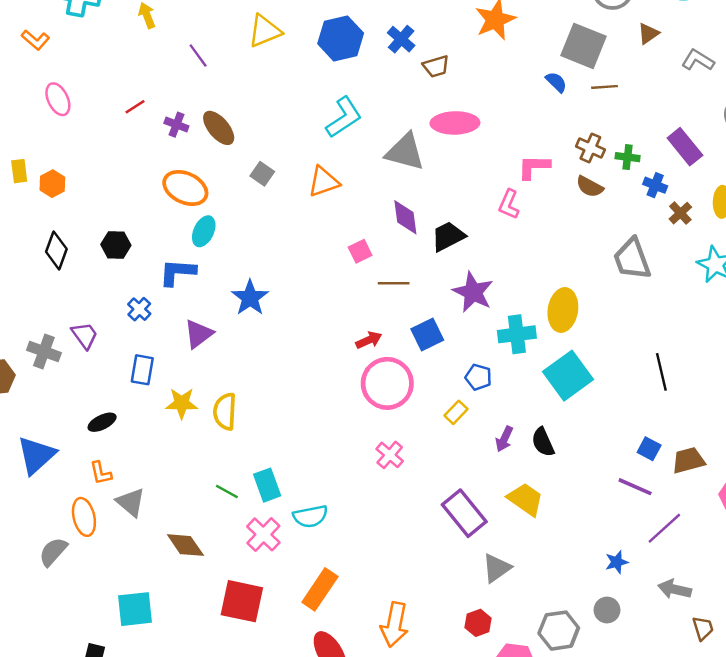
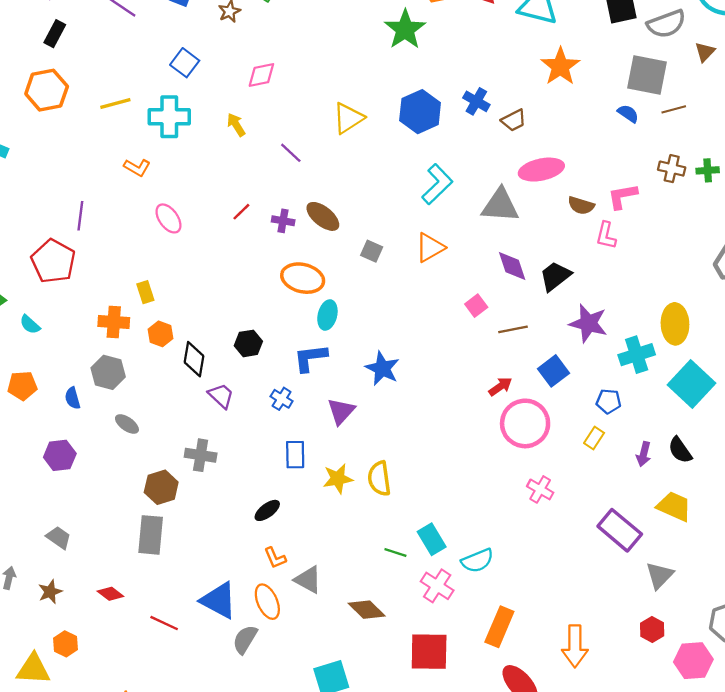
orange hexagon: (52, 184) -> (160, 334), moved
brown semicircle: (590, 187) -> (581, 206), moved
purple trapezoid: (85, 335) -> (221, 396), moved
blue triangle: (36, 455) -> (219, 600), moved, turned -39

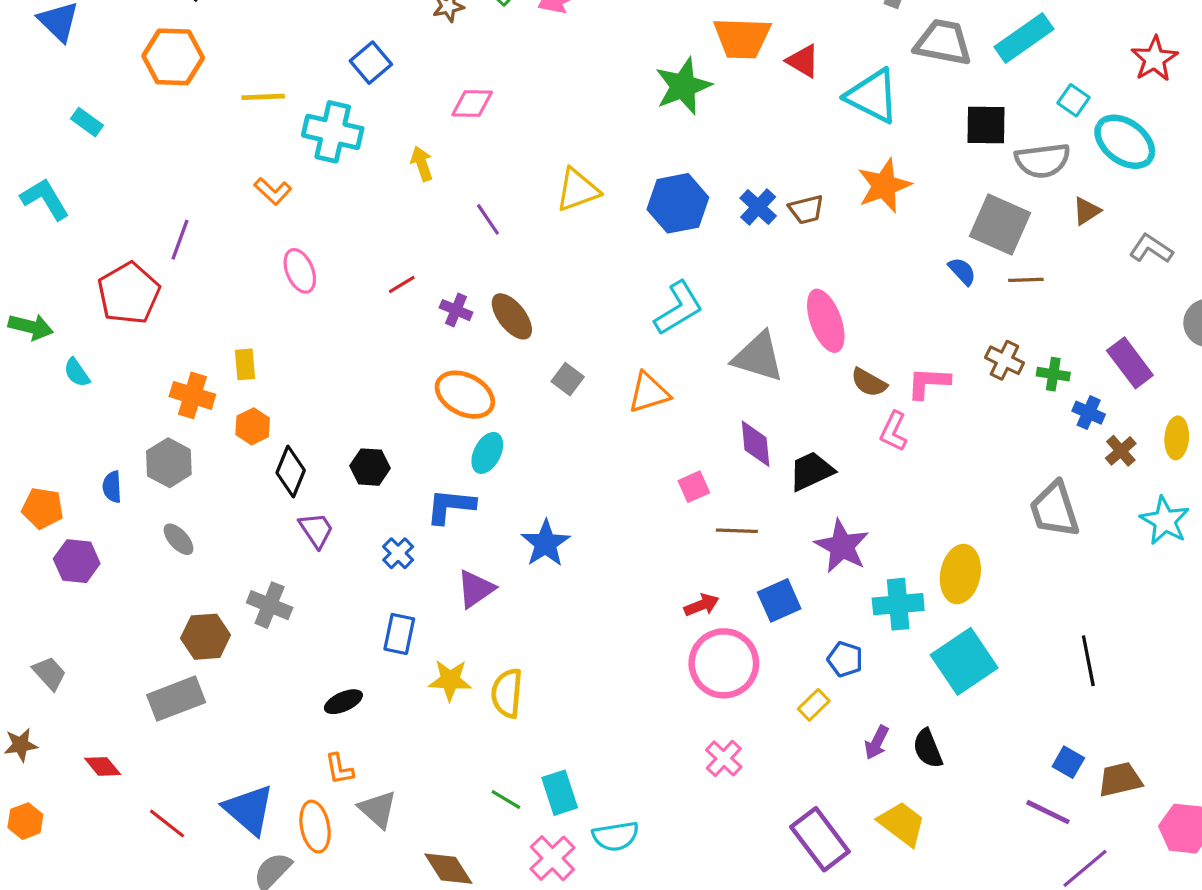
brown trapezoid: (514, 120) -> (806, 210), moved
pink ellipse: (541, 170) -> (826, 321), turned 69
orange pentagon: (22, 386) -> (43, 508), moved
gray rectangle: (151, 535) -> (176, 699), turned 51

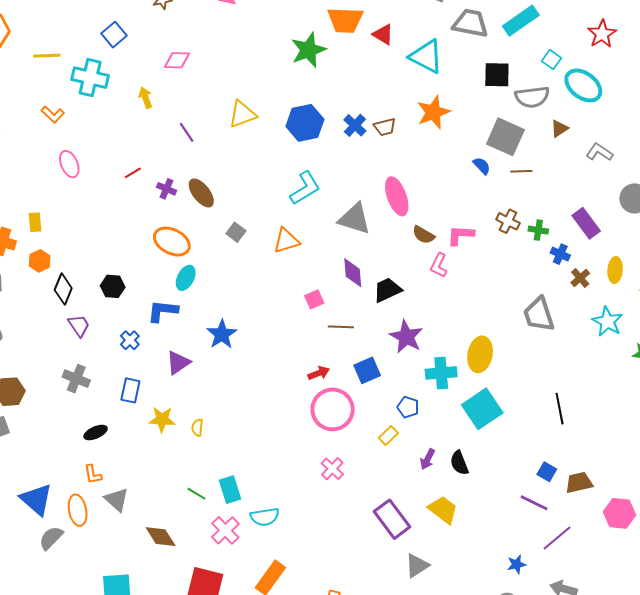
gray cross: (270, 605) -> (76, 379), moved
yellow semicircle: (507, 693) -> (197, 428), size x0.6

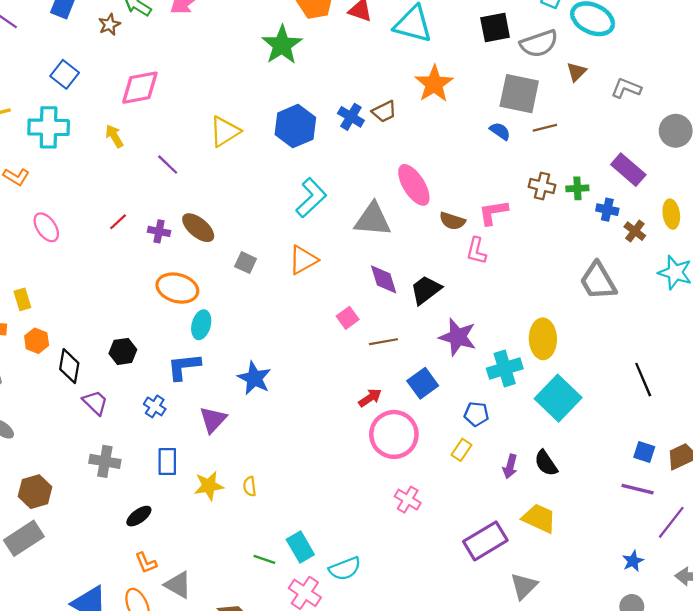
pink diamond: (177, 60) -> (140, 88), size x1.4
purple rectangle: (392, 519) -> (485, 541), turned -72

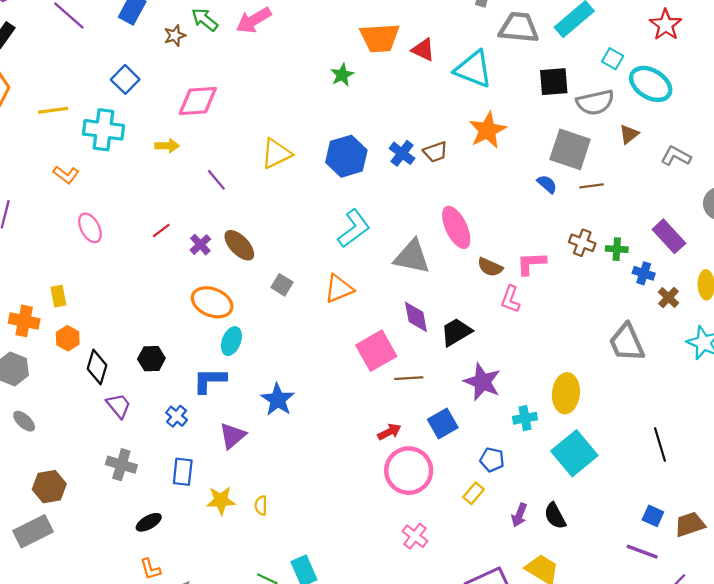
green star: (282, 45) -> (342, 75), size x0.6
yellow arrow: (114, 136) -> (167, 146), turned 115
purple cross: (159, 231) -> (200, 245), turned 30
pink square: (348, 318) -> (376, 351), size x1.8
cyan cross: (505, 369) -> (525, 418), size x0.7

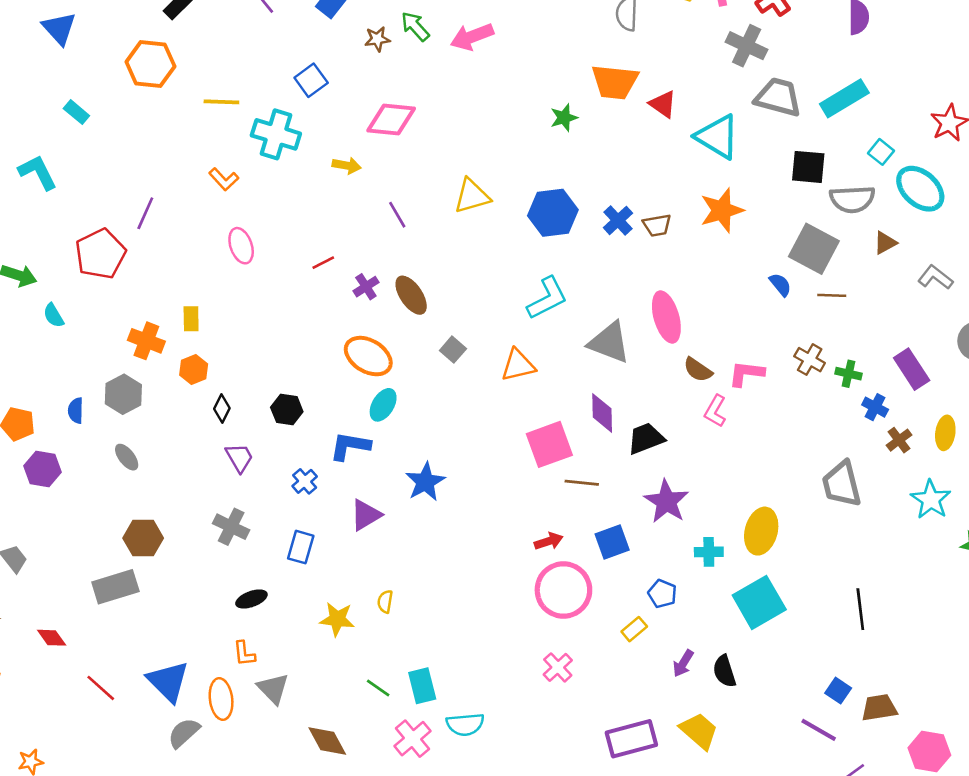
black diamond: (97, 367) -> (222, 409), size x0.7
yellow star: (221, 500) -> (337, 619), moved

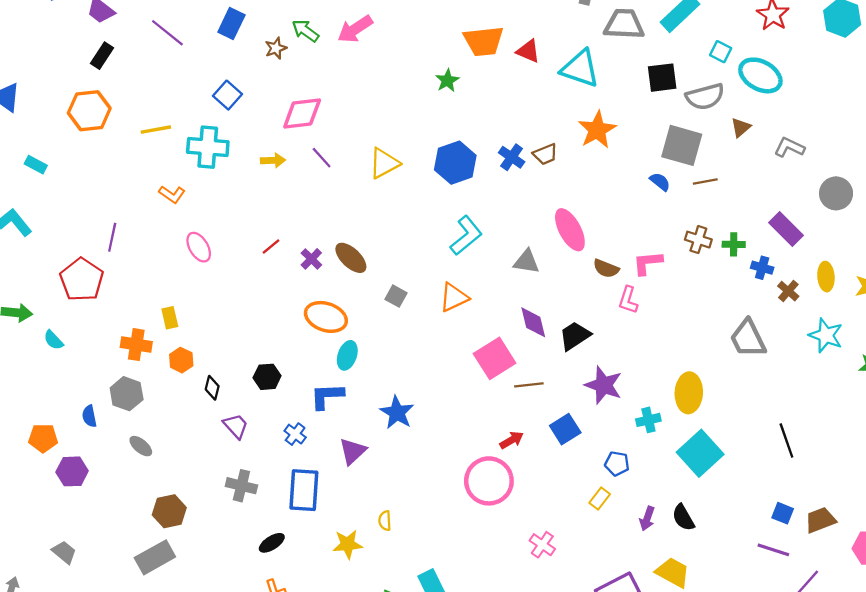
purple line: (397, 215) -> (322, 158), moved
gray triangle: (609, 342) -> (526, 262), size x0.7
blue rectangle: (301, 547) -> (304, 490), size x1.5
pink circle: (563, 590) -> (489, 481), moved

